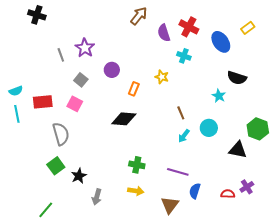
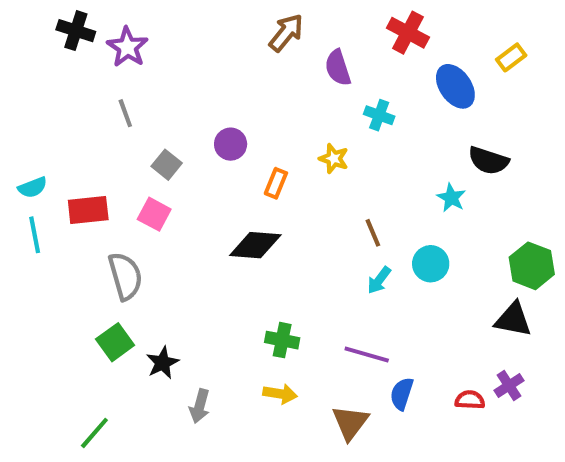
red cross: (189, 27) -> (408, 33), moved
purple star: (85, 48) -> (127, 47), moved
black triangle: (238, 150) -> (513, 319), moved

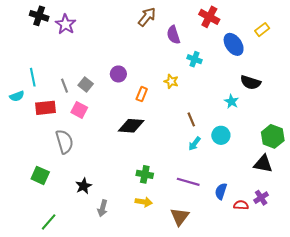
gray line: (125, 113) -> (64, 86), moved
cyan line: (35, 235) -> (33, 77), moved
green square: (115, 342) -> (40, 175), moved, turned -30
blue semicircle: (402, 394) -> (221, 191), moved

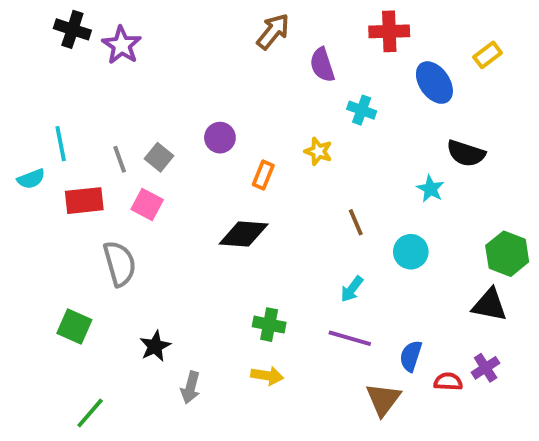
red cross: (209, 17) -> (389, 31), turned -30
cyan arrow: (194, 144) -> (352, 289), moved
brown triangle: (180, 217) -> (383, 399), moved

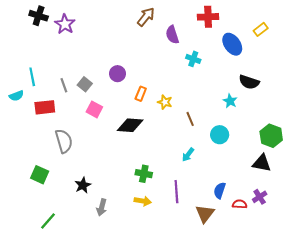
yellow star: (318, 151) -> (165, 102), moved
pink square: (147, 205) -> (94, 109), moved
purple line: (350, 338) -> (176, 192), moved, turned 70

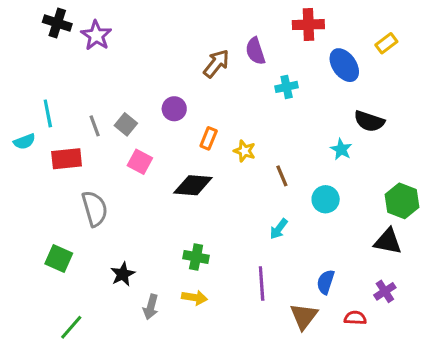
brown arrow: (146, 17) -> (216, 64), moved
cyan cross: (193, 59) -> (287, 87), turned -32
green cross: (144, 174) -> (196, 257), moved
yellow arrow: (143, 201) -> (194, 298), moved
red semicircle: (240, 204) -> (355, 318), moved

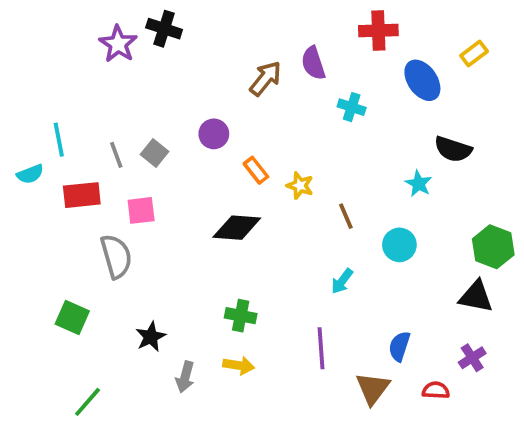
black cross: (57, 23) -> (164, 29), moved
cyan cross: (287, 87) -> (352, 107), turned 30
orange rectangle: (209, 138) -> (256, 170), turned -60
pink square: (140, 162) -> (141, 210), moved, turned -35

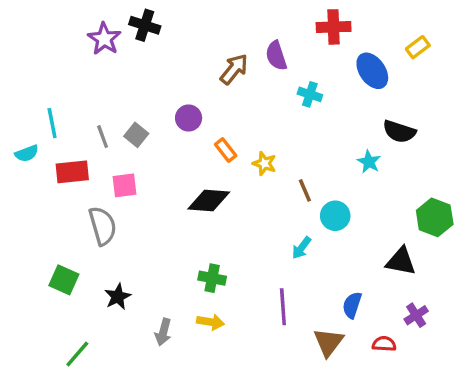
cyan circle: (399, 245) -> (335, 216), moved
black triangle: (476, 297) -> (401, 261), moved
black star: (151, 337) -> (118, 297), moved

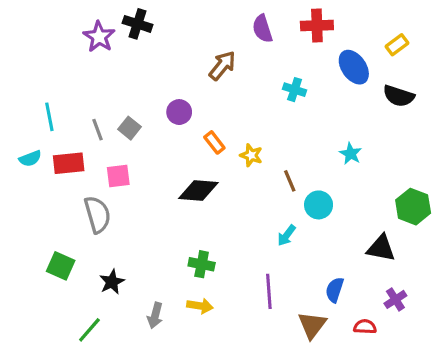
purple semicircle: (276, 56) -> (262, 29), moved
black semicircle: (399, 131) -> (399, 96), moved
cyan semicircle: (27, 153) -> (30, 158), moved
green line: (77, 354) -> (89, 330), moved

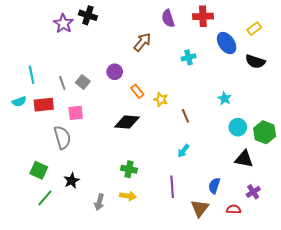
cyan cross: (295, 90) -> (189, 57), turned -32
cyan circle: (319, 205) -> (238, 127), moved
green line: (89, 330) -> (45, 198), moved

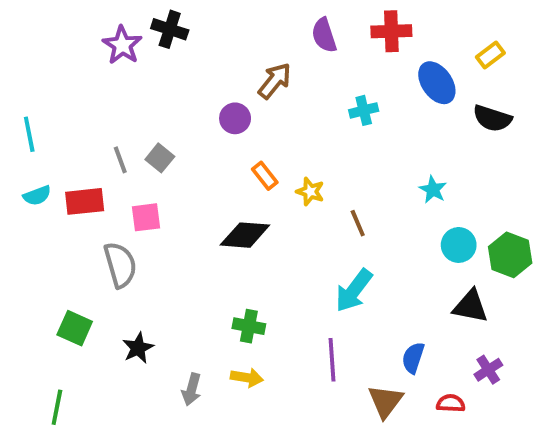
purple circle: (115, 72) -> (235, 118), moved
cyan line: (32, 75) -> (29, 134), moved
cyan arrow: (183, 151) -> (354, 291), size x1.6
green line: (45, 198) -> (57, 407), moved, turned -30

